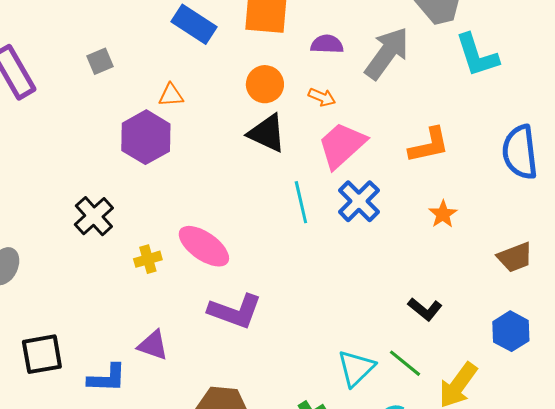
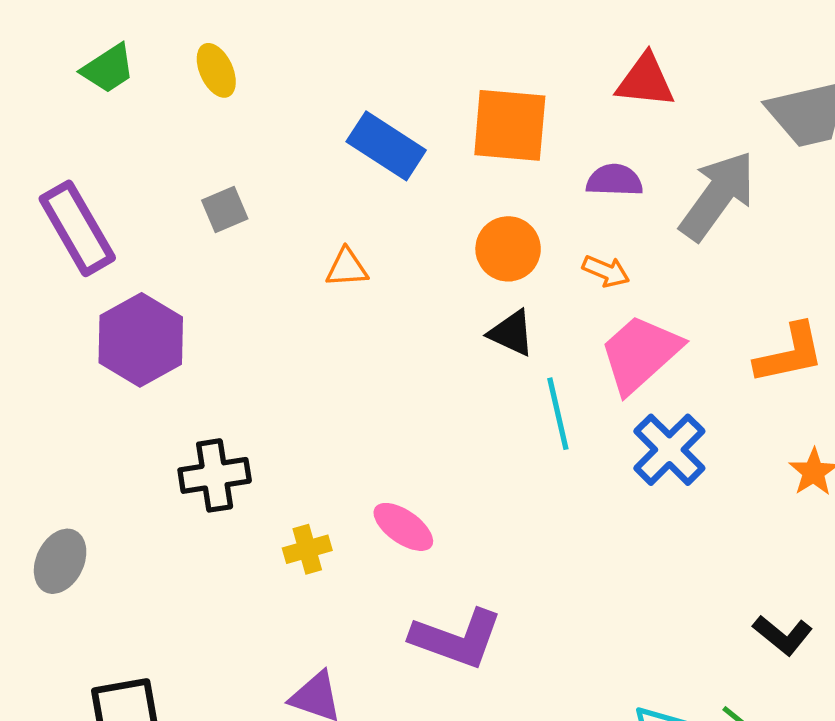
black triangle: (267, 133) -> (511, 333), size x0.7
purple hexagon: (146, 137) -> (141, 340), moved
cyan line: (301, 202) -> (558, 414), moved
black cross: (94, 216) -> (215, 475), turned 33
pink ellipse: (204, 246) -> (403, 527), size x0.7

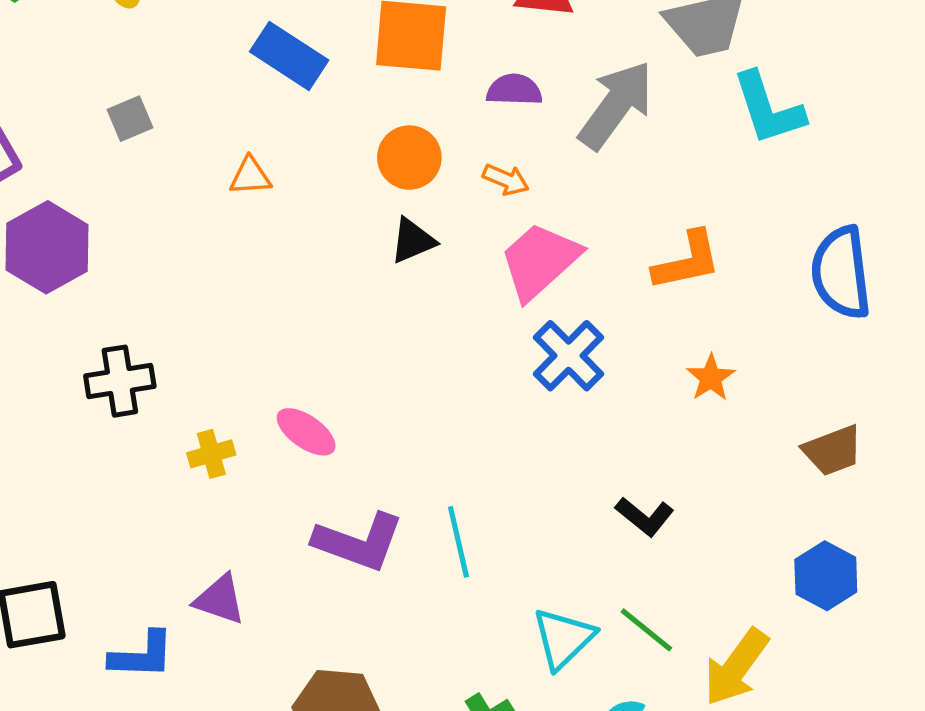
black triangle: (511, 333) -> (413, 241), turned -48
cyan line: (558, 414) -> (458, 542), moved
black L-shape: (783, 635) -> (645, 516), moved

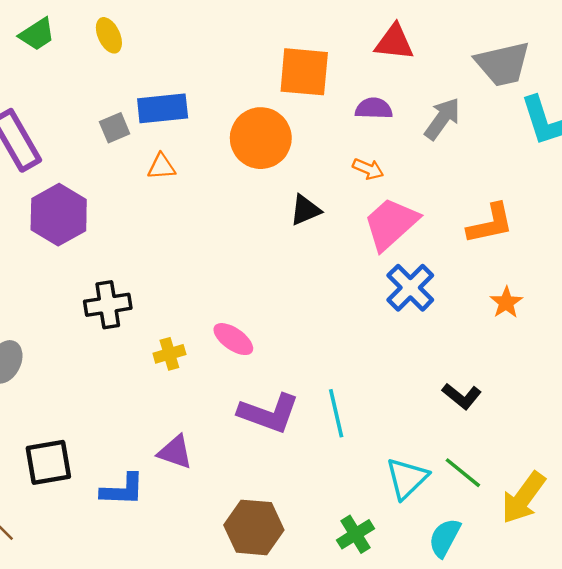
blue rectangle: (289, 56) -> (163, 108), moved, turned -39
gray arrow: (616, 105) -> (442, 119), size x0.7
orange circle: (409, 158) -> (261, 138), moved, size x1.4
orange triangle: (250, 176) -> (161, 167), moved

